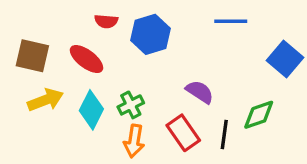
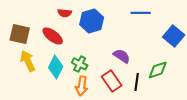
yellow arrow: (45, 100) -> (28, 61), turned -95
green cross: (131, 105) -> (80, 64), turned -35

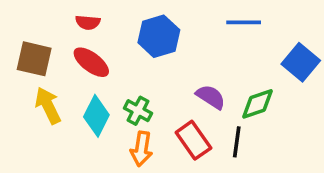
red semicircle: (65, 13) -> (88, 22), moved
green diamond: (158, 70) -> (257, 104), moved

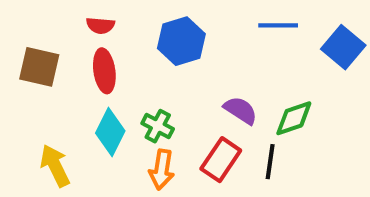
red ellipse: (91, 62) -> (104, 71), turned 45
blue square: (301, 62) -> (343, 47), moved
yellow arrow: (48, 106) -> (55, 166), moved
red rectangle: (193, 140) -> (221, 160), turned 69

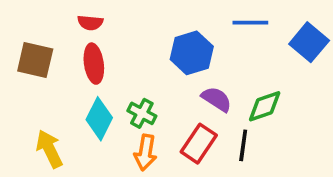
blue hexagon: (181, 41) -> (192, 53), moved

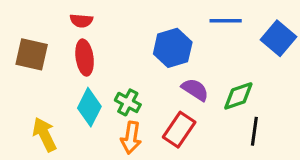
black line: (243, 145) -> (254, 131), moved

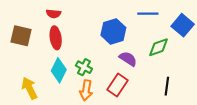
green diamond: (238, 96) -> (158, 47), moved

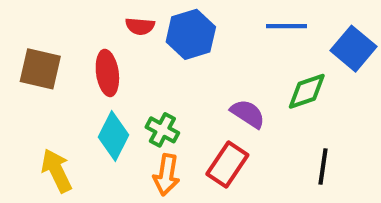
red semicircle: (54, 14) -> (140, 26), moved
blue hexagon: (113, 31) -> (191, 34), moved

